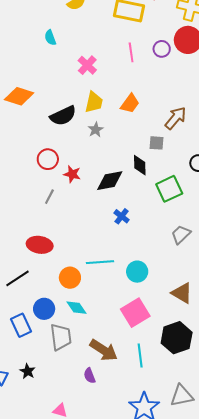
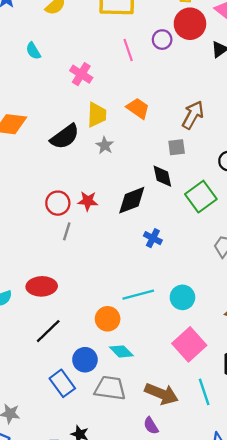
orange trapezoid: (130, 104) -> (138, 108), turned -80
red circle: (48, 159) -> (58, 203), moved
red ellipse: (40, 245) -> (42, 286), moved
gray trapezoid: (61, 337) -> (110, 388), turned -64

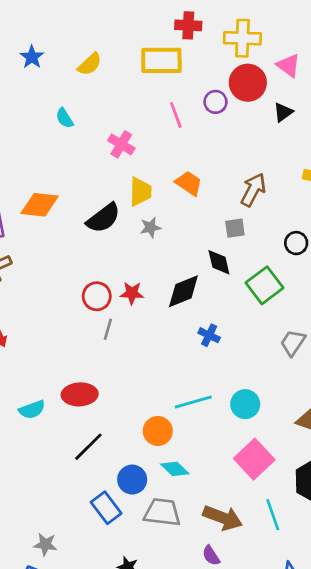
gray star: (105, 145) -> (150, 227), turned 30

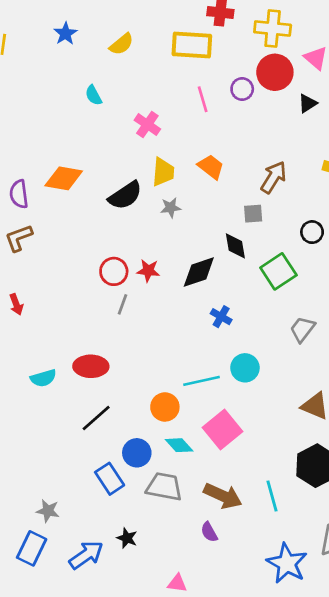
cyan circle: (245, 404) -> (245, 368), moved
pink square: (254, 459) -> (223, 429), moved

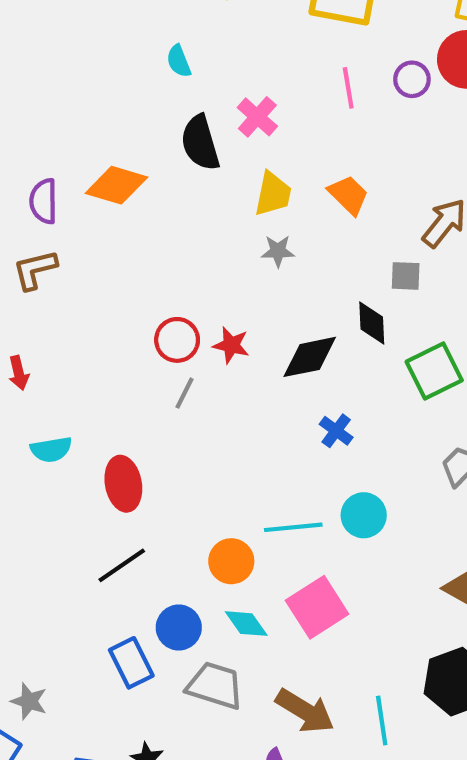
black semicircle: (125, 195) -> (200, 143), moved, turned 100
red ellipse: (91, 366) -> (123, 484), turned 72
cyan semicircle: (43, 378) -> (51, 449), moved

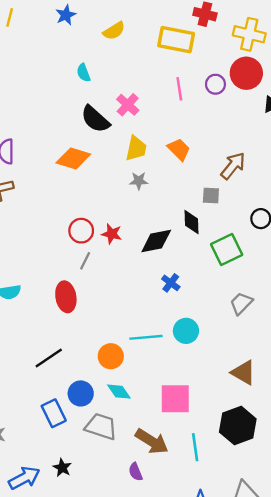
black semicircle: (200, 143) -> (95, 119), turned -32
orange diamond: (116, 185) -> (73, 158), moved
red ellipse: (123, 484) -> (66, 297), moved
pink square: (317, 607) -> (175, 399), moved, turned 32

